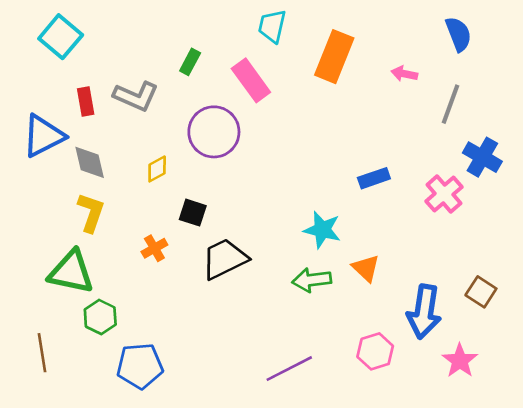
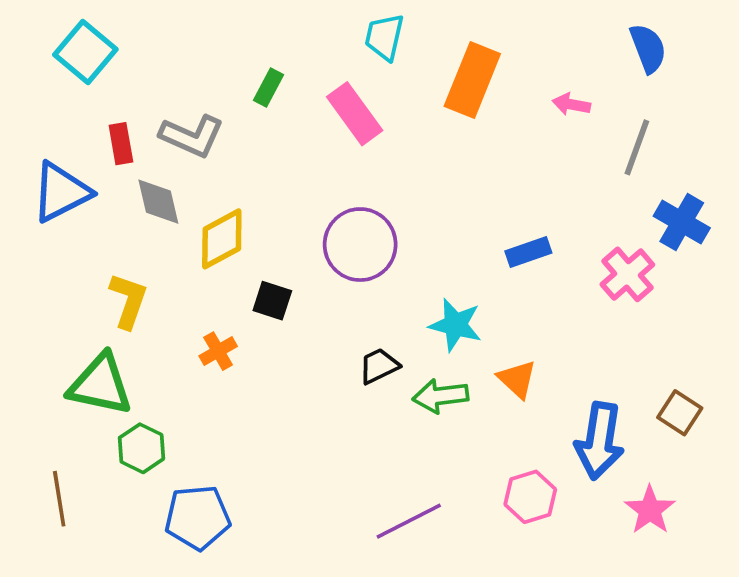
purple circle: (214, 132) -> (360, 245), moved
gray diamond: (90, 162) -> (158, 202), moved
yellow diamond: (157, 169) -> (222, 239), size x1.6
black trapezoid: (224, 259) -> (379, 366), moved, size x0.6

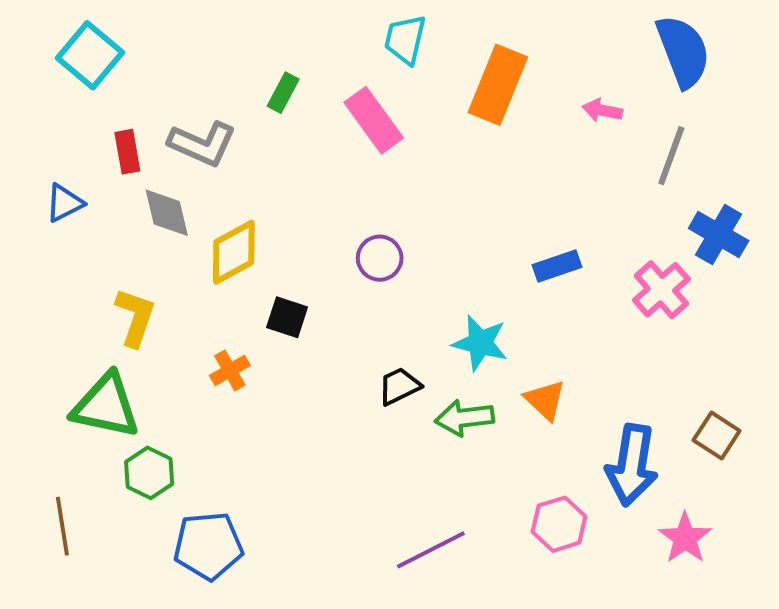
blue semicircle: (648, 48) -> (683, 51), size x1.4
blue triangle: (61, 192) -> (64, 203), size x0.6
purple circle: (360, 245) -> (380, 258), size x0.6

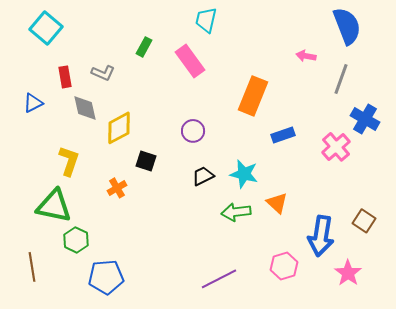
orange rectangle: (498, 85) -> (253, 96), moved
gray L-shape: (202, 144) -> (103, 73), size x0.7
black trapezoid: (399, 386) -> (203, 176), moved

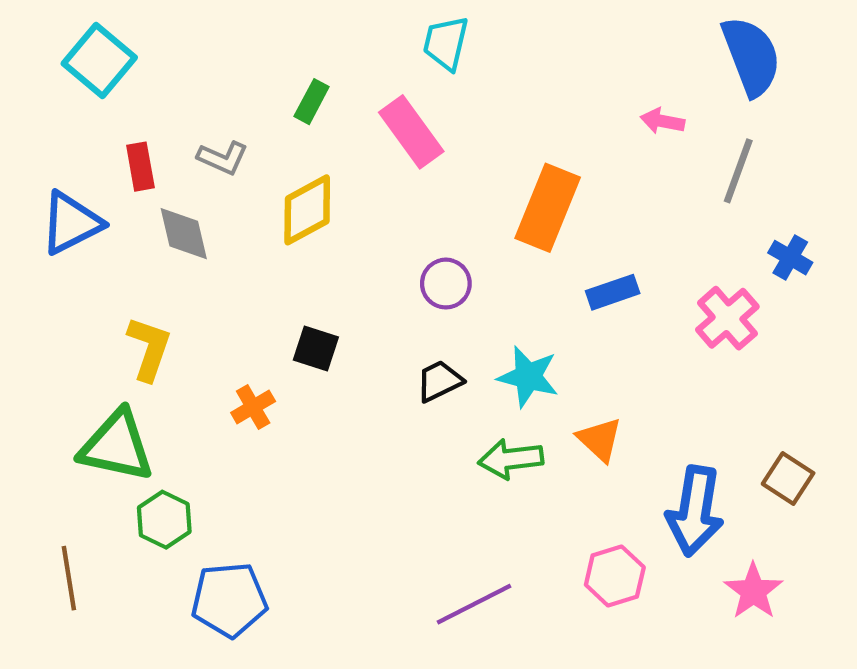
blue triangle: (33, 103) -> (71, 223), size x1.5
blue cross: (365, 119) -> (790, 258), size x0.7
yellow diamond: (119, 128) -> (307, 210), moved
purple circle: (193, 131) -> (446, 284), moved

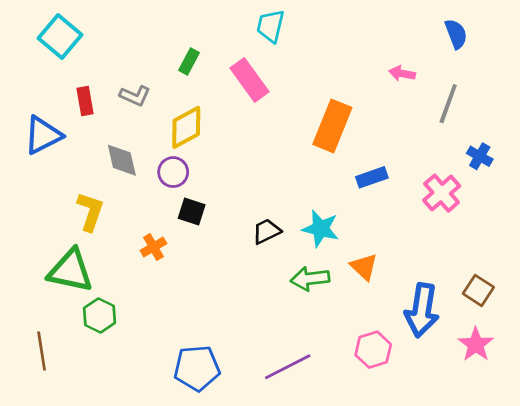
blue semicircle: (751, 56) -> (456, 34), size x0.6
gray diamond: (184, 234) -> (122, 160), moved
purple circle: (446, 284) -> (173, 172), moved
pink star: (753, 591) -> (476, 344), moved
blue pentagon: (229, 600) -> (197, 368), moved

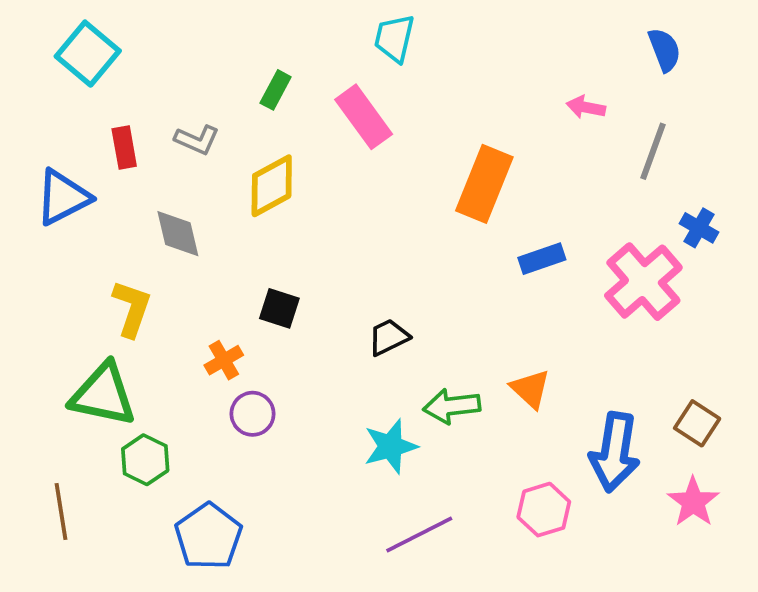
purple circle: (173, 172) -> (253, 414), moved
pink cross: (442, 193) -> (643, 282), size x1.4
cyan star: (321, 229) -> (390, 446), moved, turned -30
blue pentagon: (197, 368) -> (208, 536), moved, turned -30

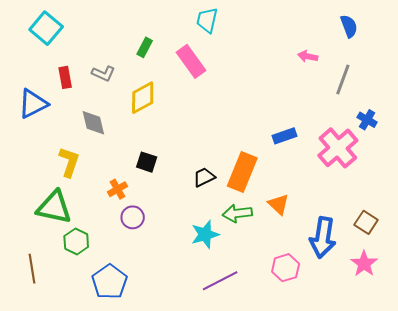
orange rectangle: (484, 184) -> (242, 172), moved

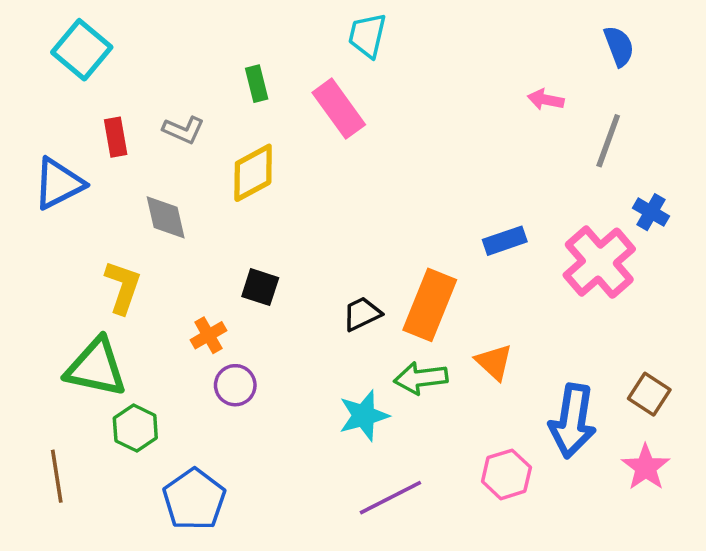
green rectangle: (145, 47) -> (257, 84), turned -42

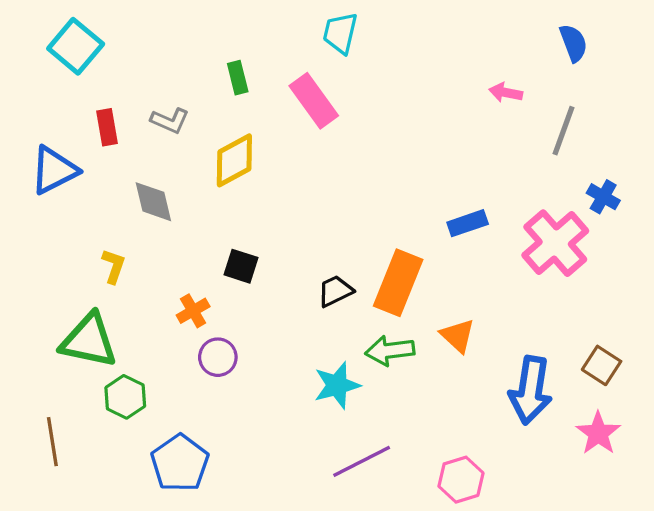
yellow L-shape: (123, 287) -> (114, 266), size x0.7
pink hexagon: (506, 474) -> (461, 480), moved

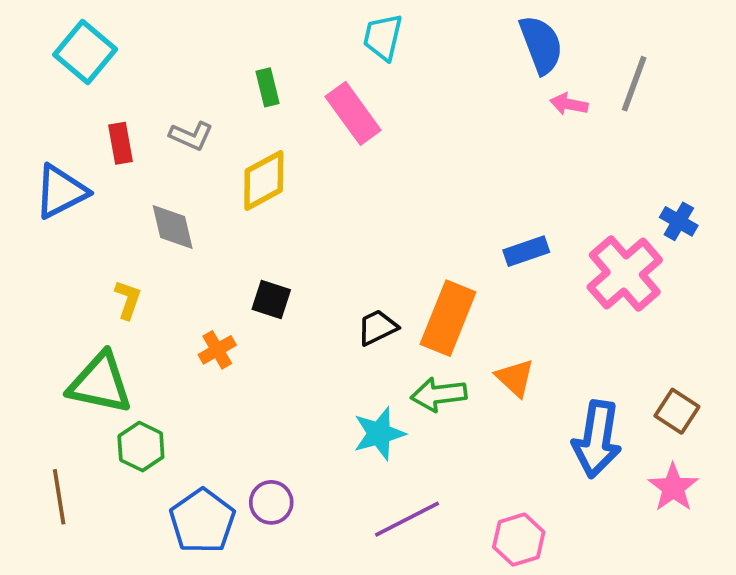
blue semicircle: (573, 43) -> (541, 45), moved, size x1.4
gray line: (564, 131) -> (634, 84), moved
purple circle: (218, 357) -> (271, 502), moved

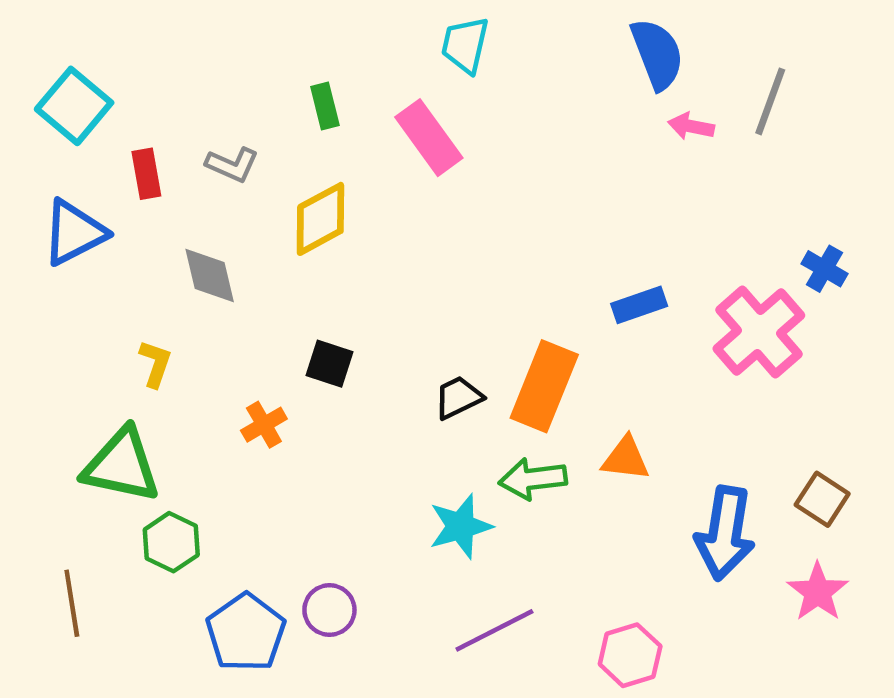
cyan square: (85, 52) -> (74, 106), moved
orange triangle: (515, 378) -> (626, 459), turned -36

